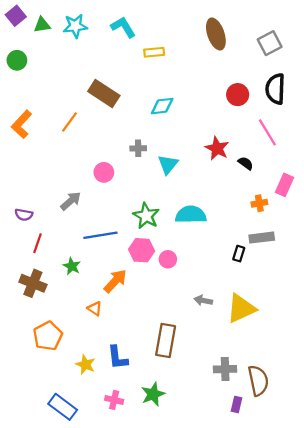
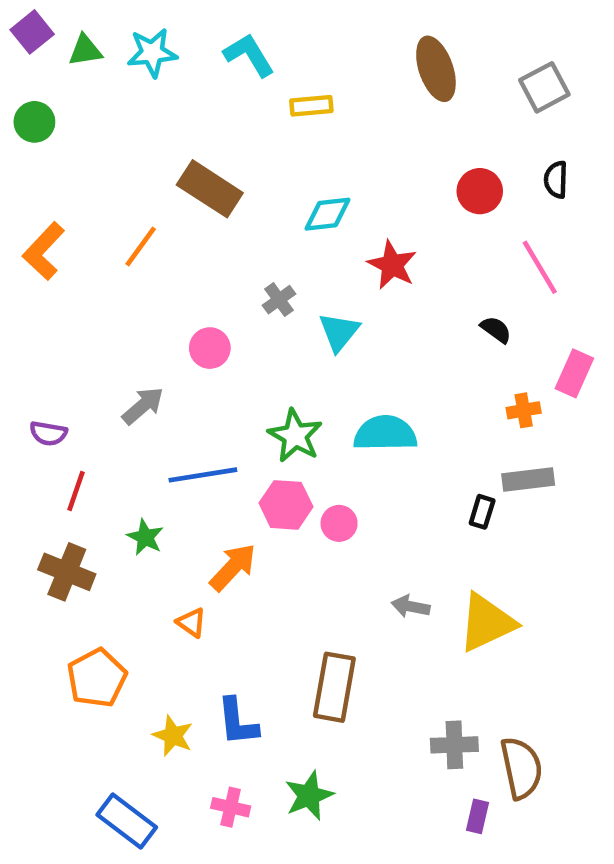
black semicircle: (275, 89) -> (556, 180), size x0.6
gray cross: (138, 148) -> (279, 300), turned -35
red star: (217, 148) -> (392, 265), moved

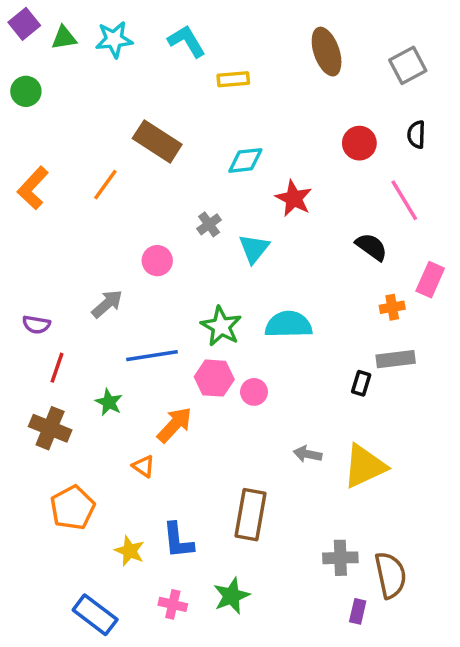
black semicircle: (496, 330) -> (371, 247), size x1.4

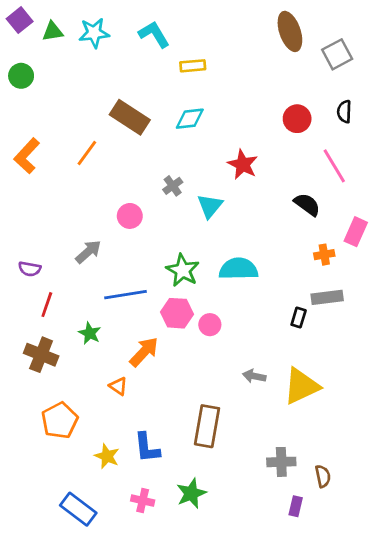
brown ellipse: (327, 52) -> (290, 31), moved
cyan diamond: (245, 160) -> (190, 119), moved
brown semicircle: (390, 575) -> (323, 476), size x0.6

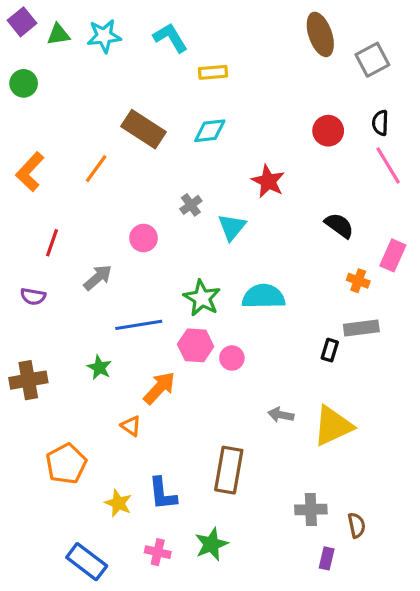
pink line: (334, 166) -> (388, 165), moved
orange cross: (324, 255) -> (358, 281), turned 30
red line: (47, 305) -> (52, 243), moved
brown cross: (41, 355) -> (28, 380), moved, turned -32

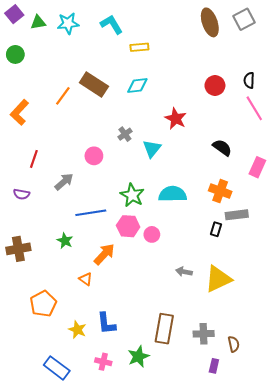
gray square: (372, 60) -> (244, 19), moved
orange line: (96, 169) -> (63, 96), moved
orange cross: (358, 281) -> (220, 191), moved, size x1.5
brown rectangle: (229, 470) -> (164, 329), moved

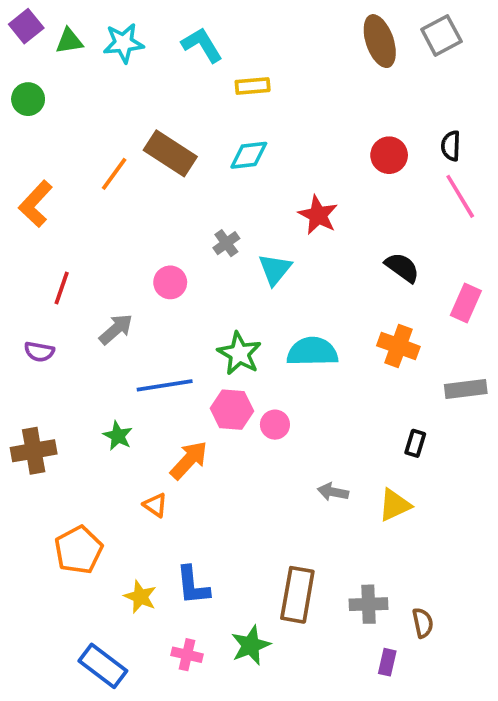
gray rectangle: (237, 215) -> (466, 389), moved
black rectangle: (216, 229) -> (415, 443), moved
yellow triangle: (218, 279) -> (395, 505), size x0.7

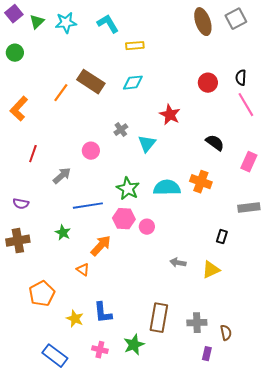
green triangle: (69, 41) -> (37, 22), turned -35
orange cross: (398, 346) -> (201, 182), moved
purple semicircle: (39, 352) -> (21, 204), moved

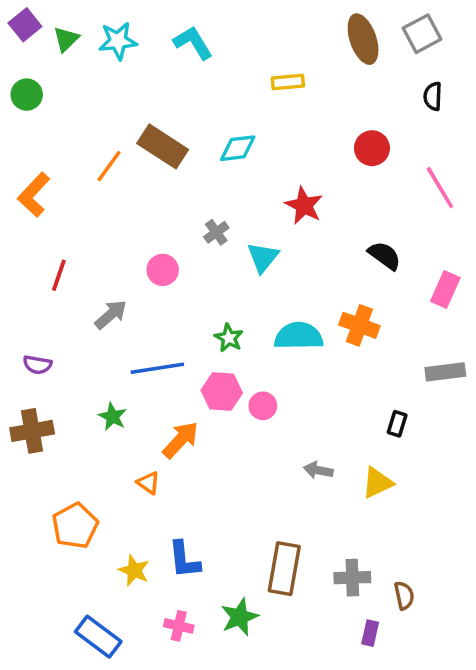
yellow rectangle: (135, 46) -> (288, 82), moved
black semicircle: (241, 78) -> (433, 96), moved
green star: (128, 189) -> (229, 338), size x0.7

